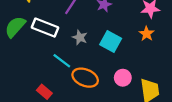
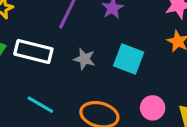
cyan line: (62, 61) -> (40, 105), moved

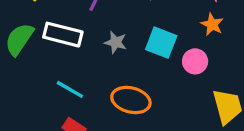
pink circle: (153, 108) -> (195, 61), moved

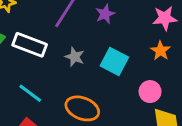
pink circle: (195, 61) -> (150, 92), moved

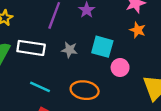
pink circle: (150, 92) -> (120, 68), moved

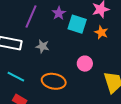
cyan square: (102, 47) -> (77, 24), moved

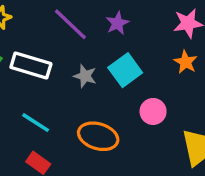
purple line: (31, 16) -> (70, 24), turned -75
cyan square: (77, 24) -> (125, 70), moved, turned 30

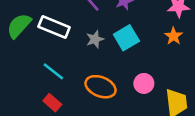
gray star: (85, 76) -> (95, 39), turned 30
pink circle: (153, 111) -> (144, 83), moved

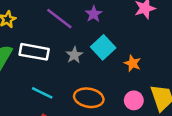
orange star: (174, 36) -> (133, 63), moved
pink circle: (144, 83) -> (134, 100), moved

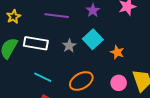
purple star: (94, 14) -> (93, 10), moved
purple line: (59, 19) -> (57, 16), turned -30
orange ellipse: (89, 98) -> (81, 81), turned -40

